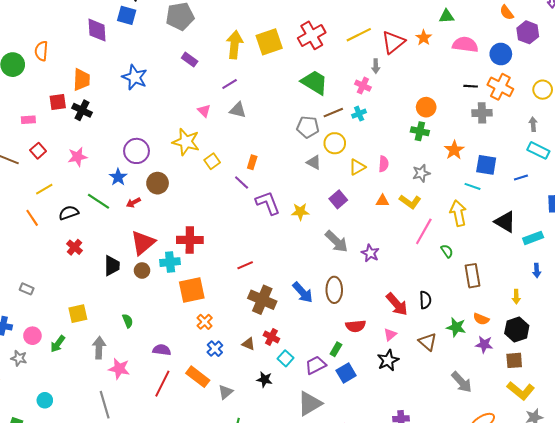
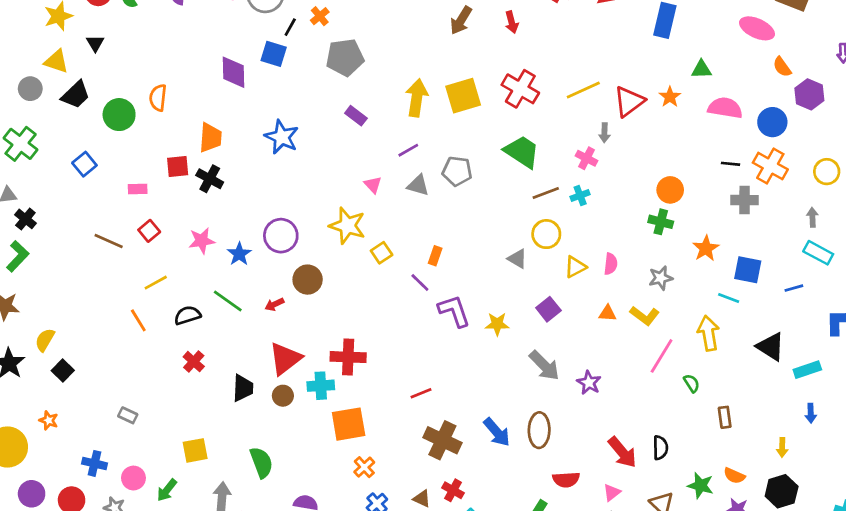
red cross: (312, 35) -> (520, 89), turned -32
gray pentagon: (308, 127) -> (457, 171), moved
blue star: (118, 177) -> (239, 254), moved
brown rectangle: (473, 276) -> (725, 417), size x0.7
green semicircle: (128, 321) -> (261, 462), size x1.6

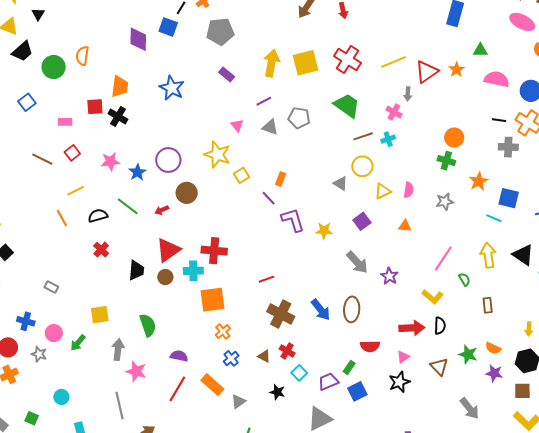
yellow L-shape: (645, 316) -> (433, 297), moved
yellow arrow: (708, 333) -> (488, 255), moved
red arrow: (622, 452) -> (412, 328), turned -55

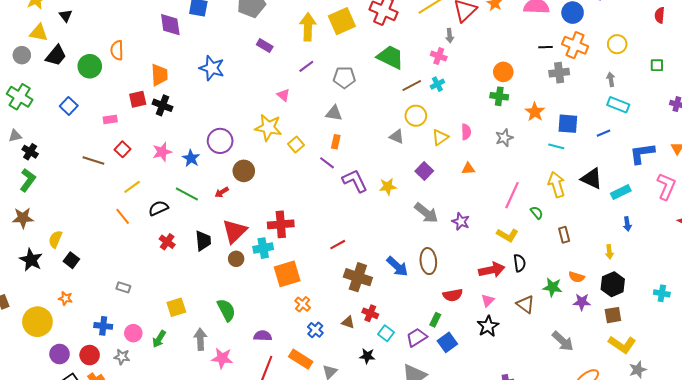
gray triangle: (270, 127) -> (334, 113), moved
black trapezoid: (136, 270) -> (203, 241), moved

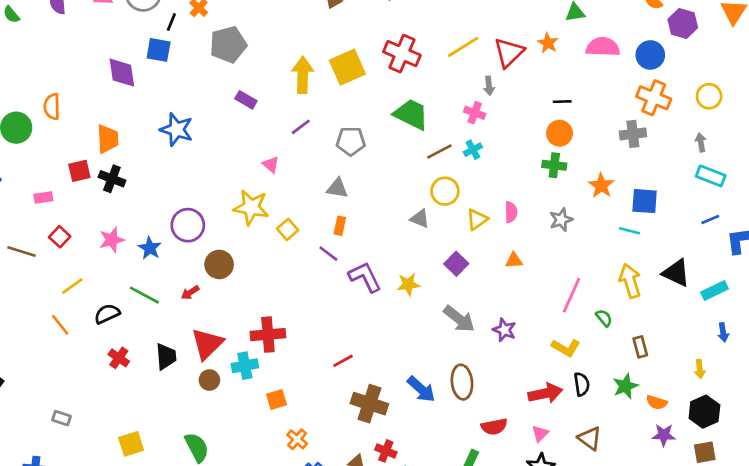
black line: (545, 47) -> (562, 102), moved
blue line: (603, 133) -> (710, 219), moved
orange square: (287, 274) -> (277, 400), size x0.6
green star: (552, 287) -> (625, 386), moved, turned -30

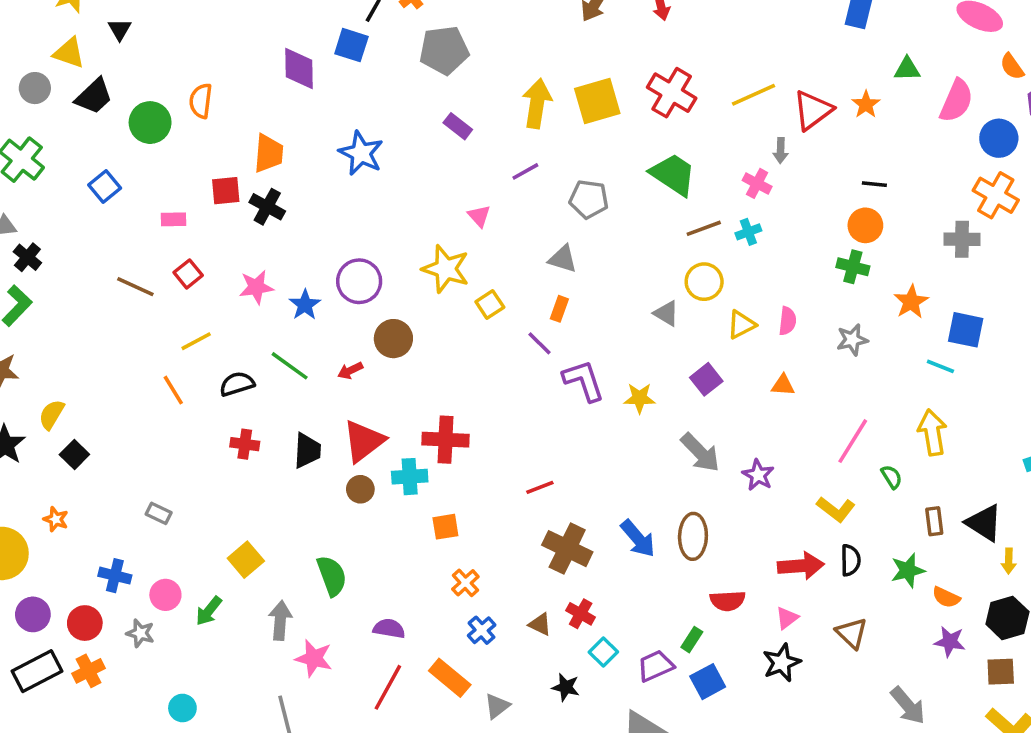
pink semicircle: (603, 47) -> (956, 101), moved, turned 104
black triangle: (676, 273) -> (984, 523), moved
red cross: (119, 358) -> (245, 444), turned -35
yellow square: (131, 444) -> (246, 560), turned -30

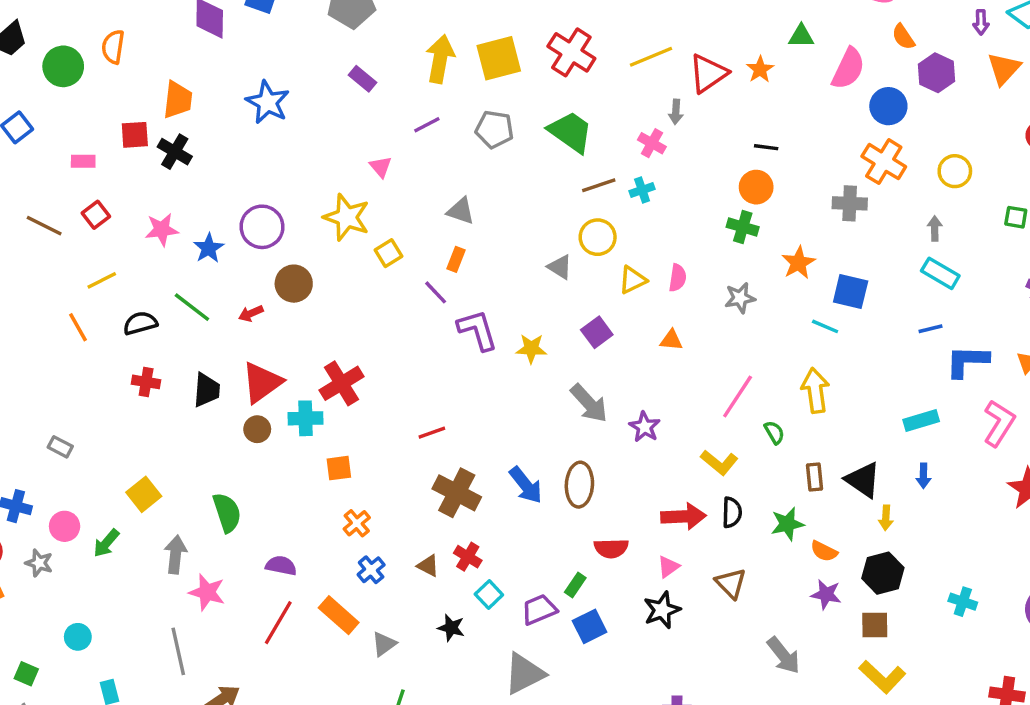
gray pentagon: (589, 199) -> (494, 129), moved
red cross: (445, 440) -> (341, 383), turned -36

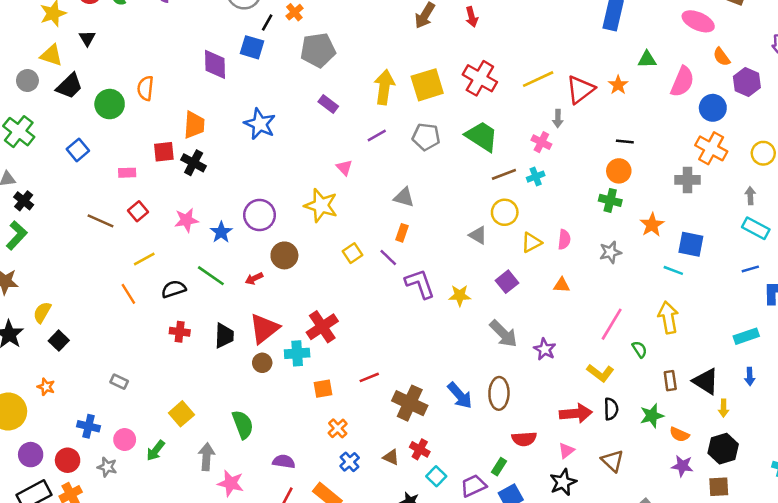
yellow square: (389, 253) -> (353, 253), moved
red line: (432, 433) -> (369, 377), moved

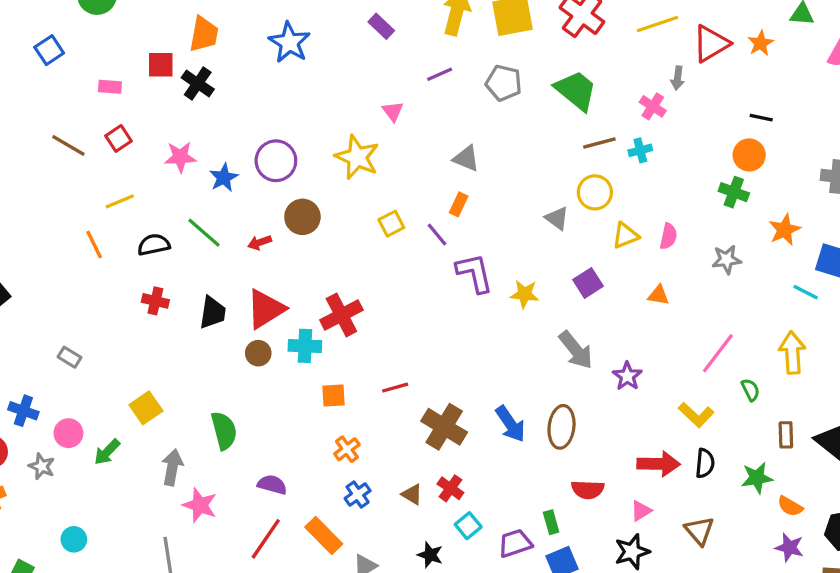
green rectangle: (499, 467) -> (551, 522), turned -54

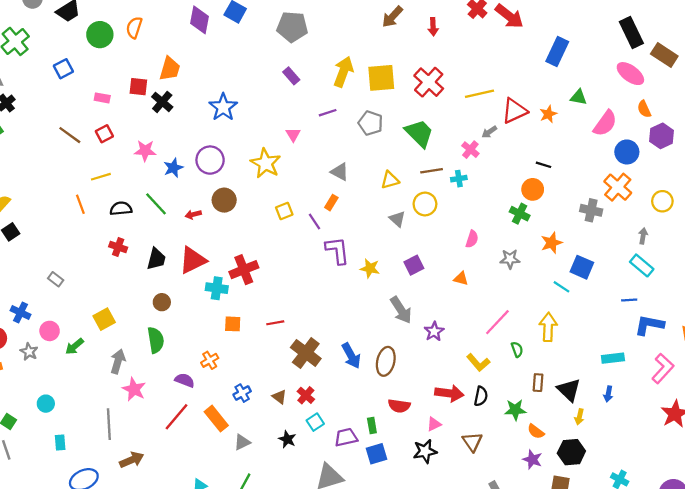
blue star: (289, 42) -> (223, 107), moved
gray arrow: (678, 78) -> (489, 132), turned 42
yellow triangle: (625, 235) -> (390, 180), moved
brown circle: (258, 353) -> (162, 302), moved
orange cross: (347, 449) -> (210, 360), moved

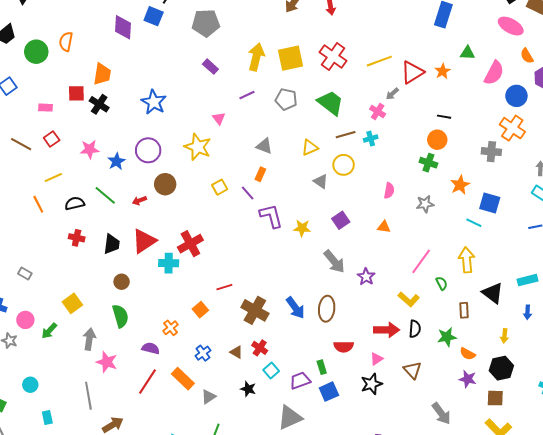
orange square: (233, 324) -> (200, 310), moved, turned -35
black triangle: (569, 390) -> (493, 293), moved

